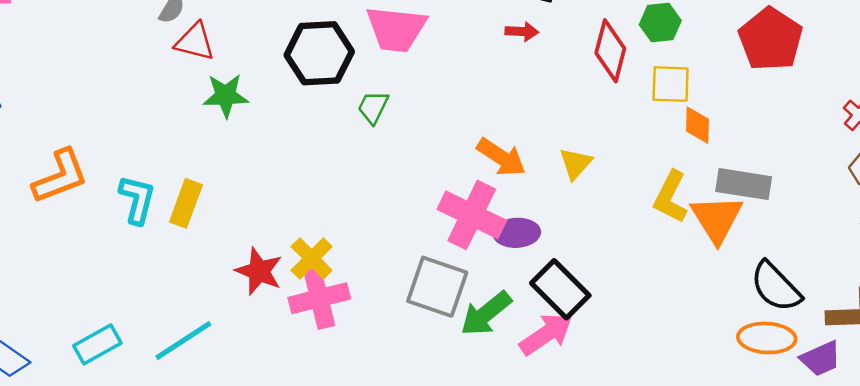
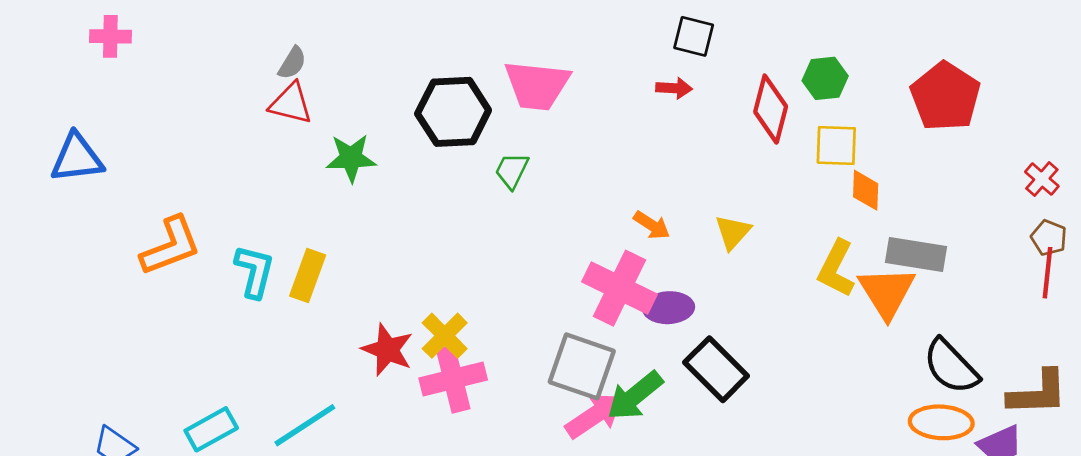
red triangle: (195, 42) -> (291, 103), moved
orange arrow: (501, 157) -> (652, 225), size x0.7
pink arrow: (546, 334) -> (594, 415), moved

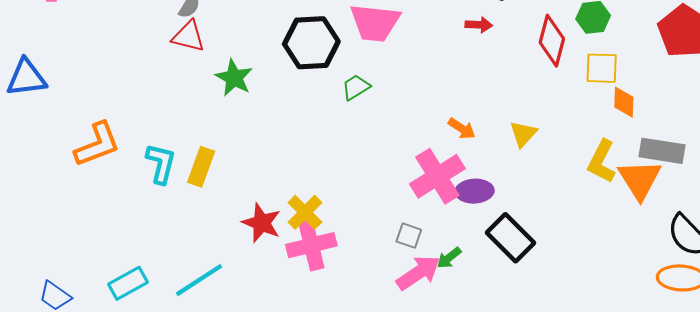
green star: (351, 158) -> (234, 78), turned 30
green trapezoid: (512, 171) -> (356, 87), turned 32
pink cross: (620, 288) -> (437, 176), turned 32
gray square: (582, 366) -> (409, 236), size x0.5
green arrow: (635, 396) -> (449, 258), size x0.6

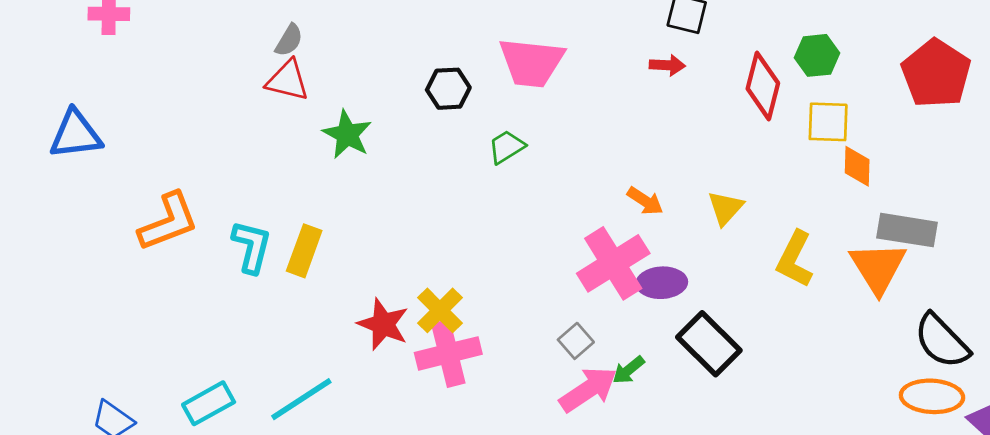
black hexagon: (311, 43) -> (448, 89), size x0.6
yellow L-shape: (602, 161) -> (795, 259), moved
gray square: (409, 236) -> (576, 341), turned 30

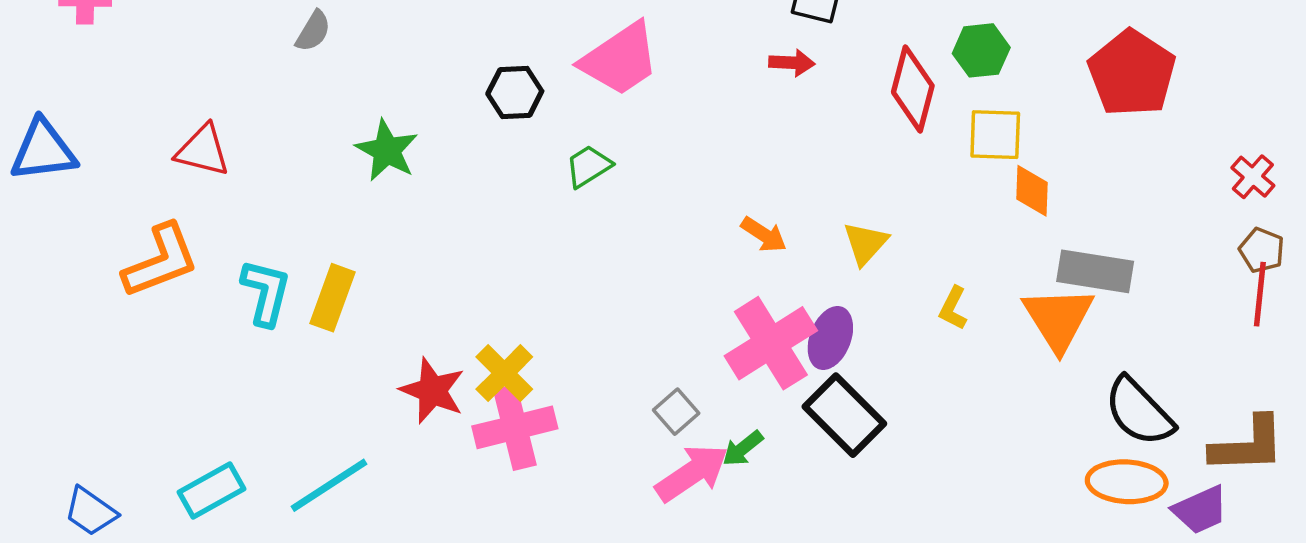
pink trapezoid: (531, 62) -> (620, 59), turned -40
red triangle: (288, 80) -> (203, 150), moved
yellow L-shape: (795, 259) -> (953, 308), size x0.6
pink cross: (613, 263) -> (771, 343), moved
purple ellipse: (662, 283) -> (830, 338), moved, turned -66

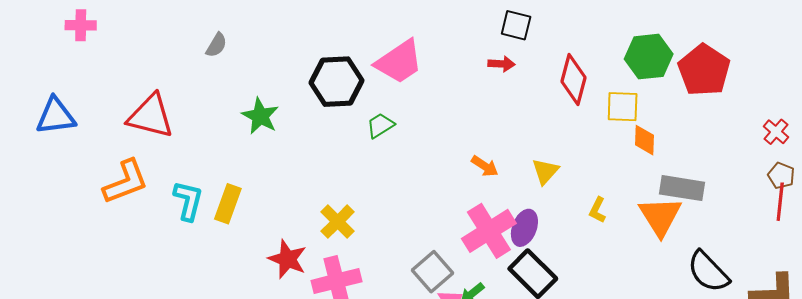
green hexagon: (981, 50) -> (649, 57), moved, size x1.4
black hexagon: (515, 93) -> (337, 82), size x1.6
red triangle: (203, 150) -> (151, 116), size x1.4
yellow cross: (504, 373) -> (338, 222), moved
gray square: (676, 412) -> (433, 272), size x1.5

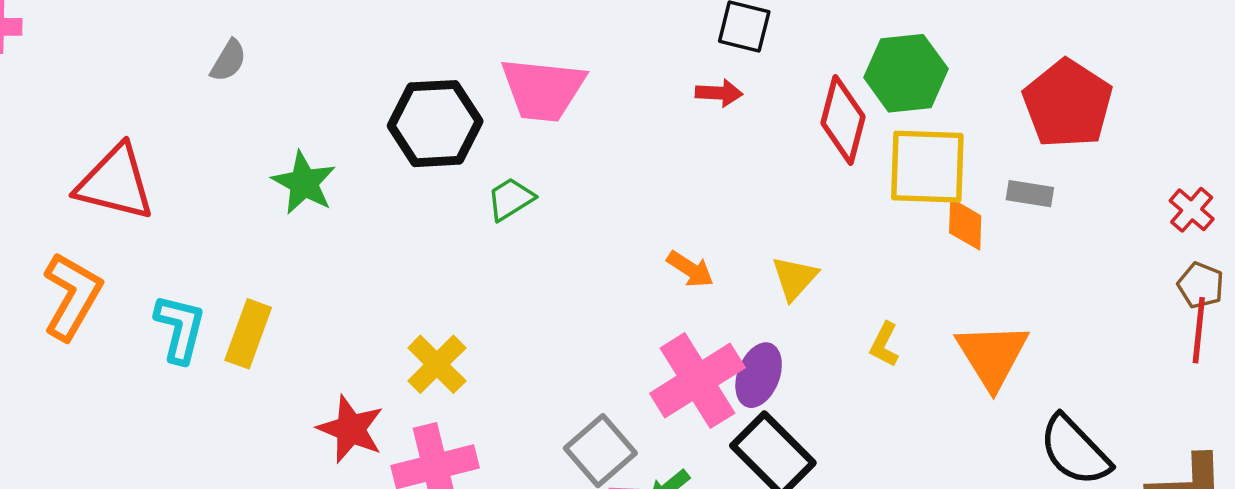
green hexagon: (649, 57) -> (906, 73), moved
pink trapezoid: (399, 62) -> (543, 89), turned 40
yellow square: (623, 107) -> (927, 167), size x1.4
orange L-shape: (126, 182) -> (72, 296), turned -39
gray rectangle: (682, 188) -> (1030, 194), moved, size x0.6

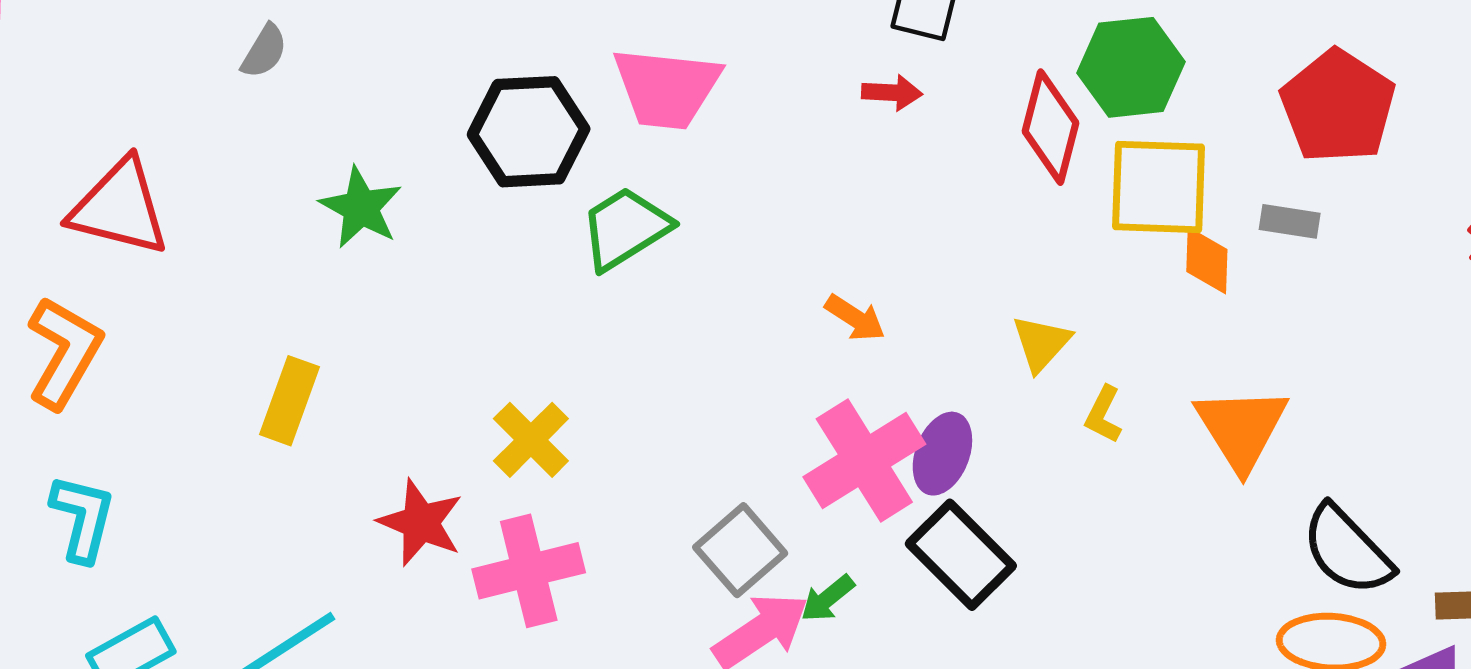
green trapezoid: (511, 199) -> (625, 228), size x1.5
yellow triangle: (795, 278) -> (1041, 343), moved
cyan L-shape: (180, 328) -> (83, 518), moved

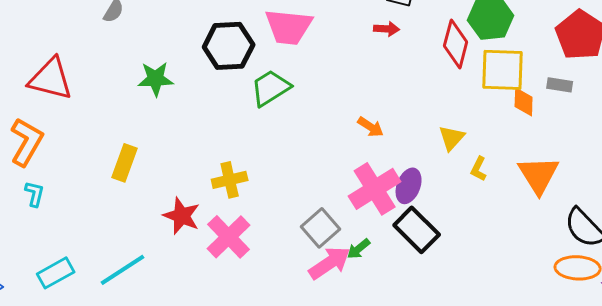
green star: (361, 208) -> (156, 79), turned -30
yellow cross: (531, 440) -> (230, 180), turned 32
cyan L-shape: (83, 518) -> (35, 194), moved, size x0.7
pink cross: (529, 571) -> (229, 237), turned -30

